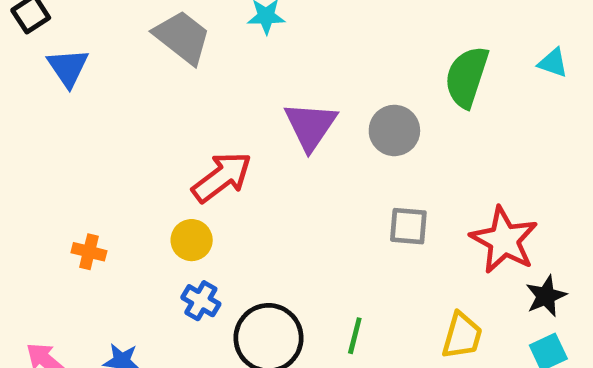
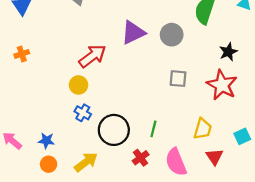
purple triangle: (310, 126) -> (133, 33), turned 30
orange cross: (89, 252) -> (22, 54), moved, turned -32
black star: (546, 296) -> (228, 52), moved

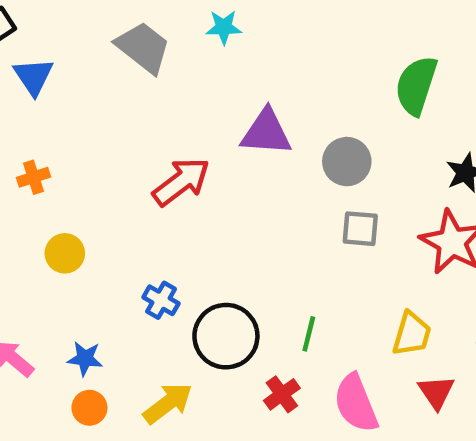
purple triangle: (133, 33) -> (266, 132), turned 30
gray circle: (172, 35) -> (347, 162), moved
yellow circle: (78, 85) -> (65, 253), moved

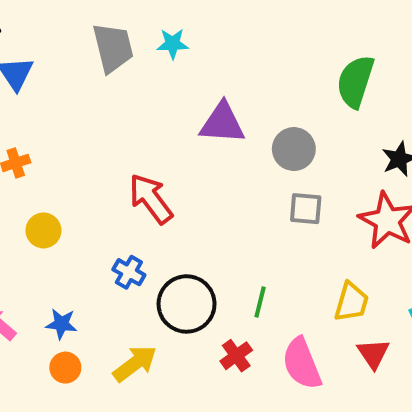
cyan star: (224, 27) -> (173, 44), moved
gray trapezoid: (143, 47) -> (113, 48), turned 38
red arrow: (181, 182) -> (151, 199), moved, turned -90

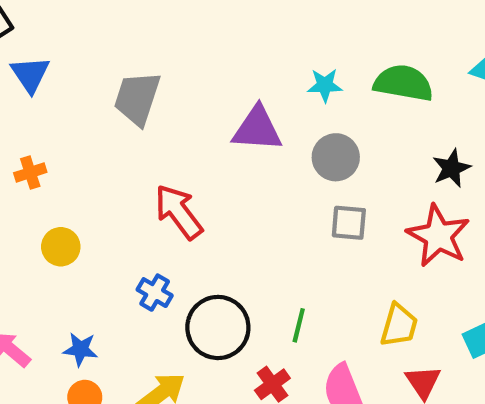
cyan star: (173, 44) -> (325, 85), moved
gray trapezoid: (113, 48) -> (137, 98), moved, turned -148
green semicircle: (355, 81) -> (403, 83), turned 82

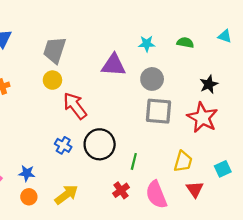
green semicircle: (403, 83) -> (185, 43), size x0.6
gray square: (349, 223) -> (158, 111), size x1.5
yellow circle: (61, 247) -> (52, 80), moved
black circle: (218, 327) -> (100, 144), moved

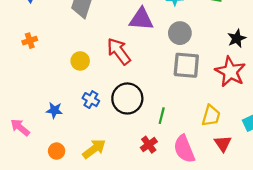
yellow circle: (52, 80) -> (80, 61), moved
red arrow: (75, 106) -> (119, 51), moved
blue star: (27, 173) -> (54, 110), moved

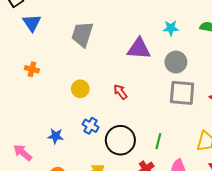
orange cross: (30, 41) -> (32, 69), turned 32
red arrow: (119, 51) -> (120, 92), moved, size x0.6
black circle: (127, 98) -> (120, 140), moved

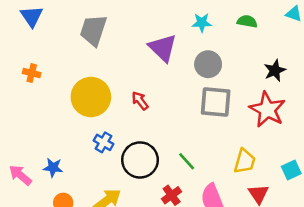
purple triangle: (139, 49) -> (163, 48), turned 40
yellow circle: (80, 89) -> (91, 97), size x1.8
blue star: (56, 136) -> (53, 168), moved
green line: (158, 141) -> (187, 161), turned -56

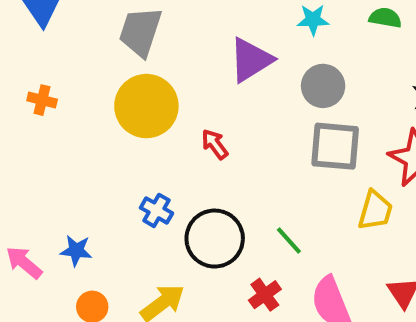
purple triangle: (163, 48) -> (251, 60), turned 44
yellow circle: (91, 97) -> (146, 106), moved
yellow trapezoid: (245, 161) -> (375, 210), moved

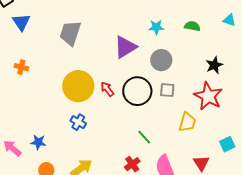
yellow circle: (146, 106) -> (78, 86), moved
gray square: (335, 146) -> (167, 90), size x0.6
black circle: (215, 239) -> (137, 91), moved

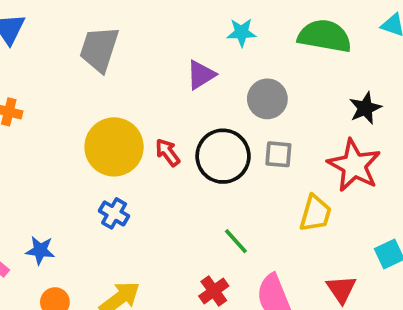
green semicircle: (192, 26) -> (325, 36), size x1.8
cyan star: (156, 27) -> (241, 32), moved
purple triangle: (125, 47) -> (201, 75), size x0.7

